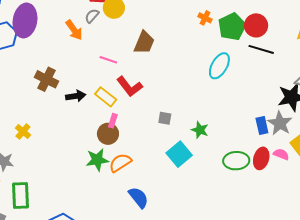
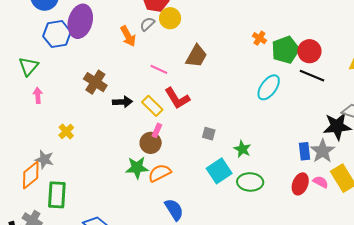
green ellipse: (236, 161) -> (250, 182), moved

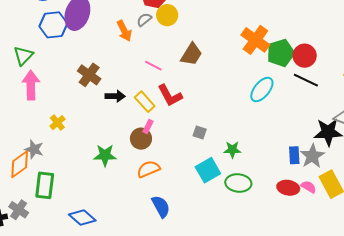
orange cross: (259, 38) -> (255, 40), size x2.0
pink arrow: (38, 95) -> (31, 85), size x1.8
green star: (242, 149) -> (232, 150), turned -30
green star: (137, 168) -> (105, 155), moved
red ellipse: (300, 184) -> (288, 188), turned 75

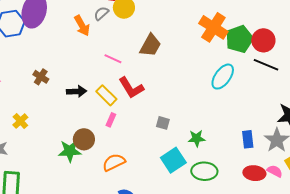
brown cross: (89, 75) -> (41, 77), moved, size x0.7
brown circle: (141, 139) -> (84, 139), moved
blue rectangle: (294, 155) -> (248, 139), moved

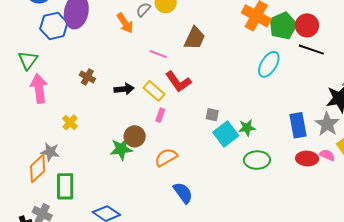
blue rectangle: (248, 139) -> (298, 125), size x1.4
cyan square: (173, 160) -> (226, 134), moved

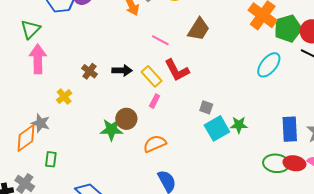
brown cross: (87, 77) -> (89, 71), moved
green ellipse: (257, 160) -> (276, 163), moved
green rectangle: (65, 186) -> (51, 159), size x0.6

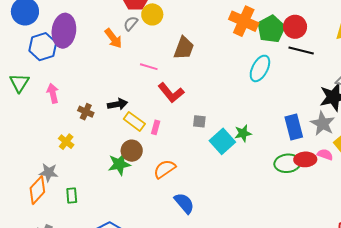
pink arrow: (38, 59) -> (53, 93), moved, size x0.7
yellow rectangle: (151, 76) -> (134, 121), moved
gray square: (206, 107) -> (199, 121), moved
green rectangle: (51, 159) -> (72, 195), moved

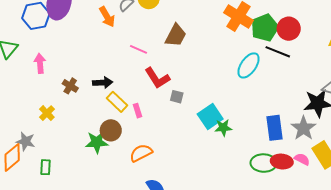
black line: (301, 50) -> (278, 52), moved
gray square: (199, 121) -> (177, 97), moved
pink rectangle: (156, 127) -> (137, 111), turned -40
cyan square: (222, 141) -> (210, 116), moved

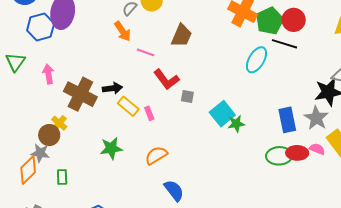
orange arrow: (107, 17) -> (123, 31), moved
brown cross: (70, 86) -> (80, 94), size x2.0
brown circle: (111, 130) -> (49, 135), moved

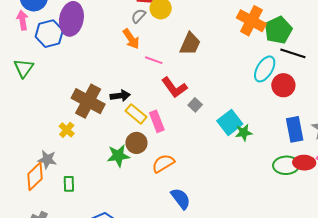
red circle: (294, 20) -> (283, 85), moved
pink arrow: (48, 74) -> (22, 20), moved
gray square: (187, 97) -> (195, 105), turned 32
pink rectangle: (149, 113) -> (157, 121), size x1.5
brown circle: (49, 135) -> (136, 143), moved

